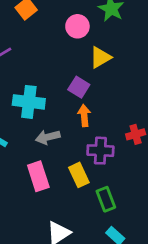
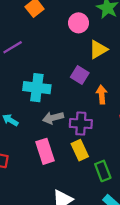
orange arrow: (84, 115) -> (102, 95), moved
purple cross: (100, 151) -> (81, 124), moved

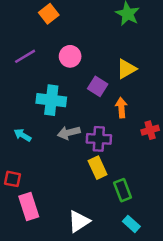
pink circle: (79, 23) -> (70, 56), moved
yellow triangle: (98, 49) -> (126, 69), moved
pink rectangle: (45, 151) -> (29, 206), moved

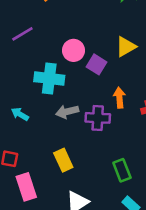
pink circle: (70, 56) -> (74, 50), moved
orange arrow: (121, 108) -> (119, 98), moved
yellow rectangle: (98, 168) -> (63, 160), moved

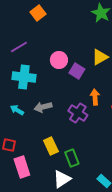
cyan cross: (49, 78) -> (24, 77), moved
gray arrow: (67, 112) -> (43, 107), moved
purple cross: (98, 118) -> (78, 113), turned 30
green rectangle: (122, 170) -> (72, 158), moved

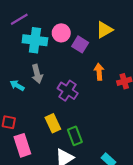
cyan cross: (24, 77) -> (35, 40), moved
gray arrow: (43, 107) -> (37, 74), moved, turned -90
purple cross: (78, 113) -> (68, 91), moved

